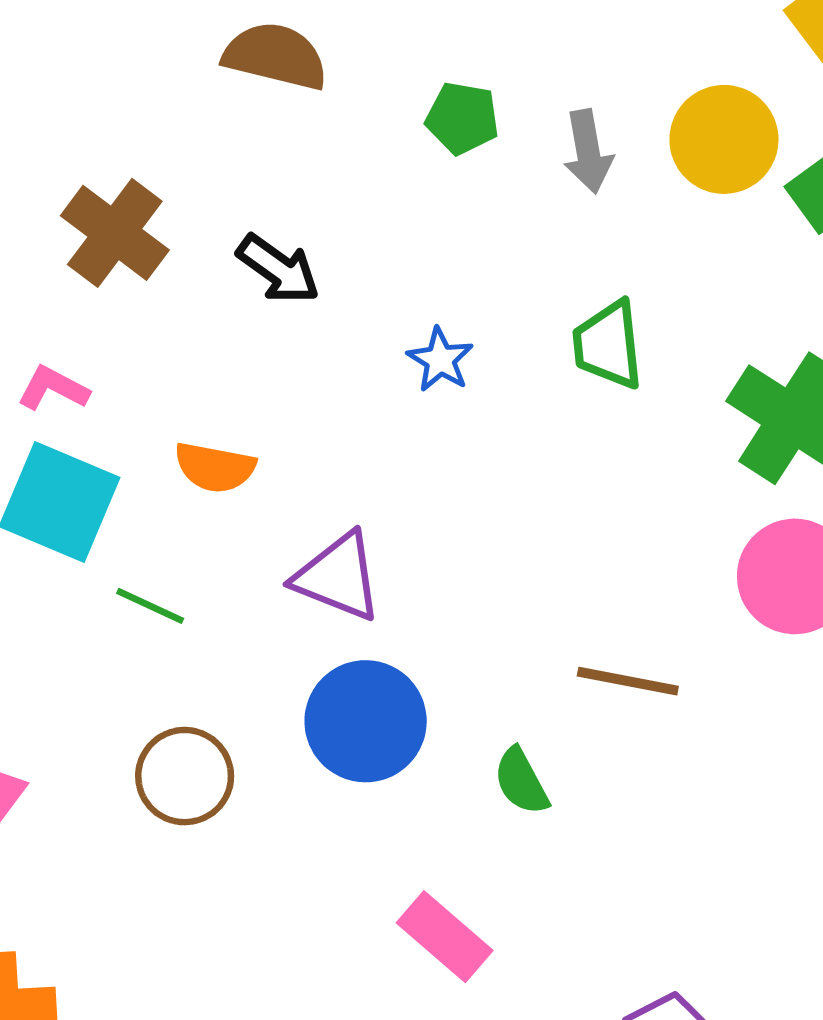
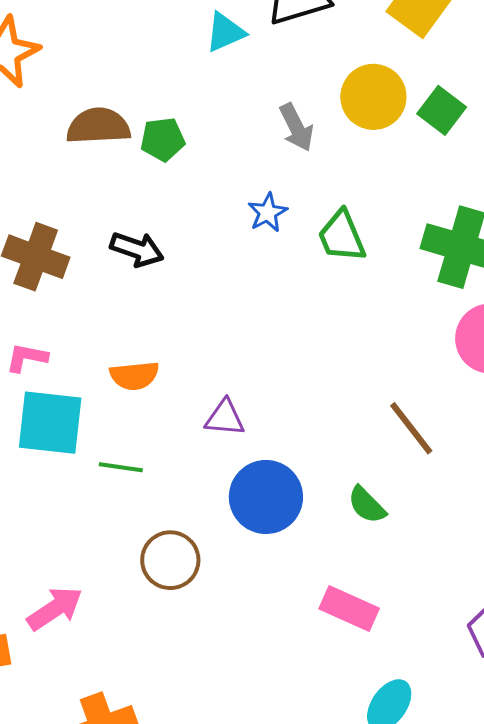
green pentagon: (462, 118) -> (163, 139), moved
blue star: (440, 360) -> (268, 213), moved, turned 30
purple triangle: (338, 577) -> (225, 418), size x0.7
brown line: (628, 681) -> (411, 428), turned 58

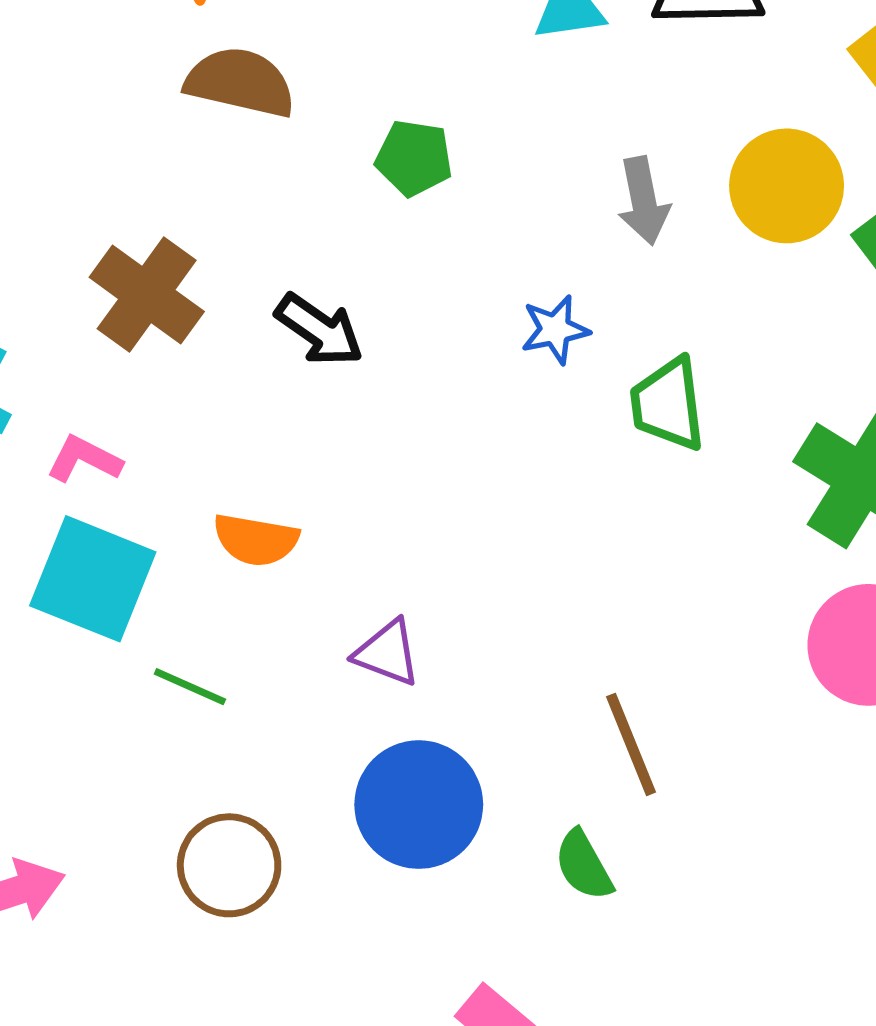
brown semicircle: (98, 126) -> (240, 82), moved
brown line: (411, 428) -> (631, 744), moved

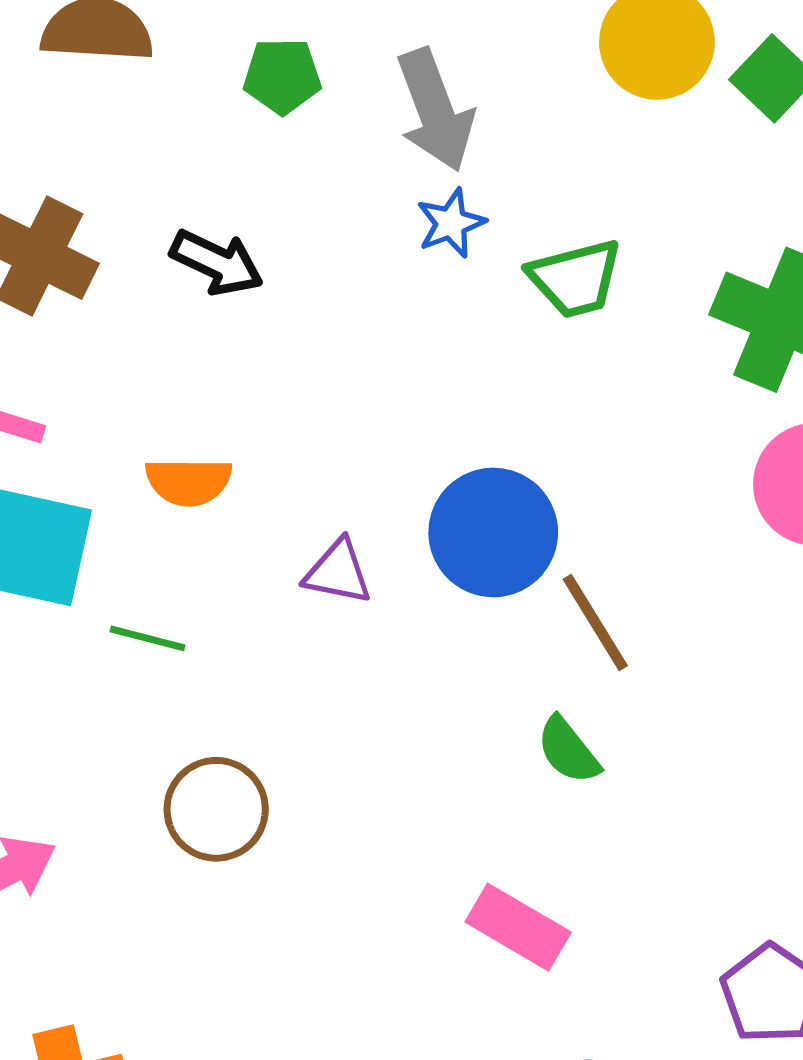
gray arrow: (644, 201) -> (435, 110), moved, size x1.4
green trapezoid: (668, 404) -> (575, 278), turned -88
blue circle: (419, 805) -> (493, 532), moved

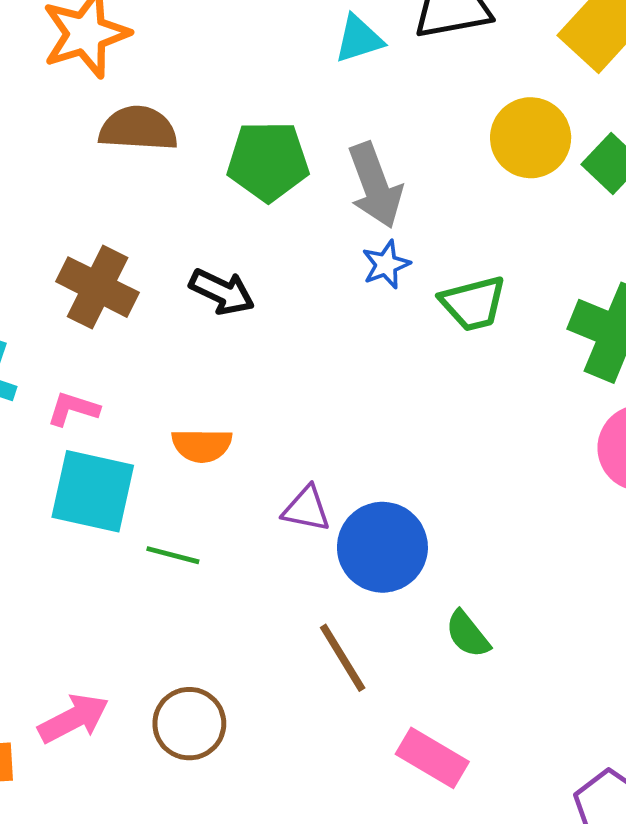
green pentagon: (282, 76) -> (268, 161), size x1.5
blue circle: (493, 532) -> (382, 547), moved
brown line: (595, 622) -> (343, 658), moved
brown circle: (216, 809) -> (189, 724), moved

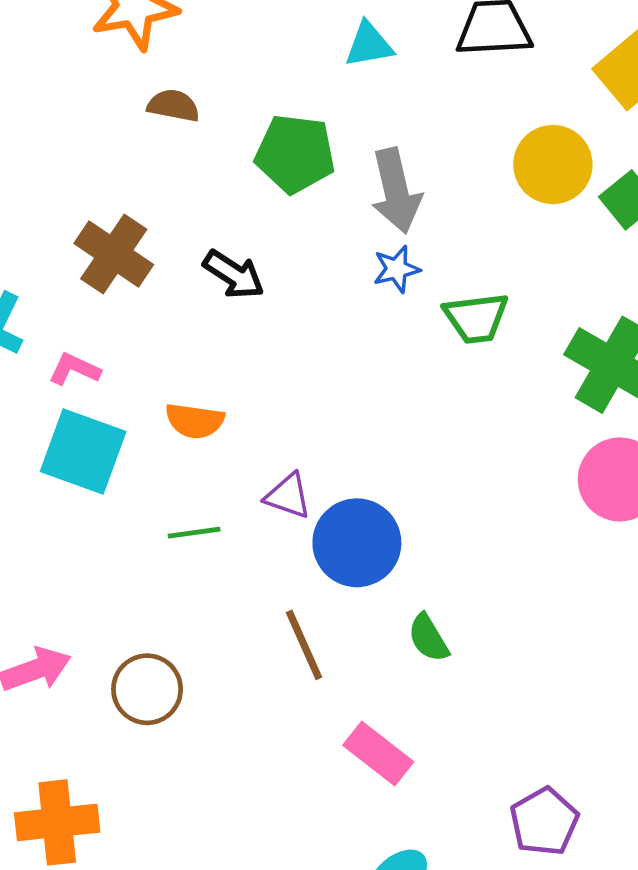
cyan triangle: (359, 39) -> (369, 45), moved
brown semicircle: (138, 129) -> (173, 106), size x0.7
green line: (173, 555) -> (194, 533), moved, turned -30

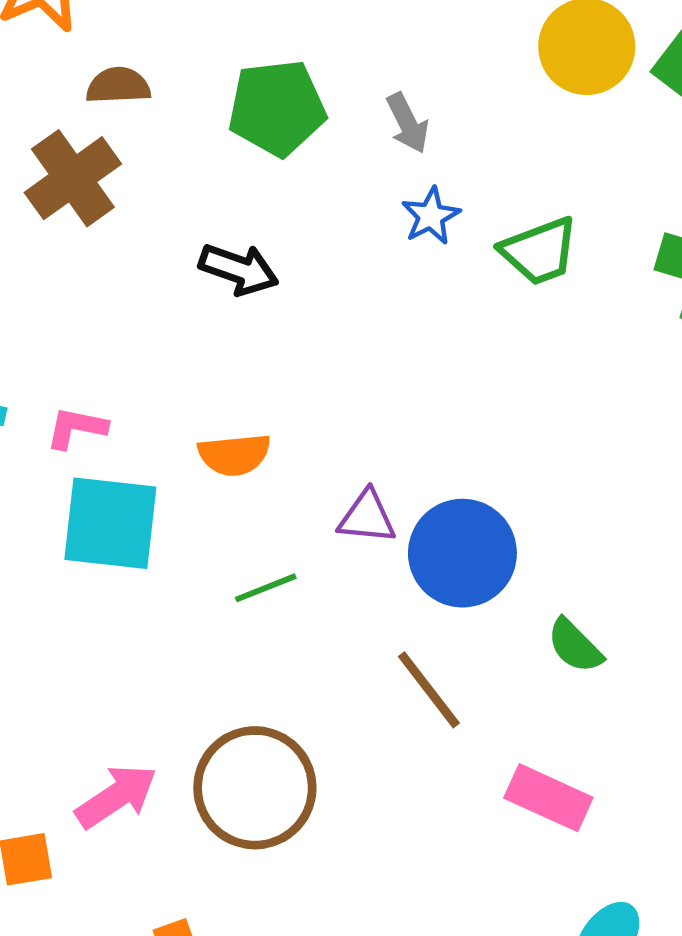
gray arrow: (396, 191) -> (408, 123), size x0.6
brown cross: (114, 254) -> (73, 178), moved, turned 34
brown circle: (147, 689) -> (255, 788), size x1.4

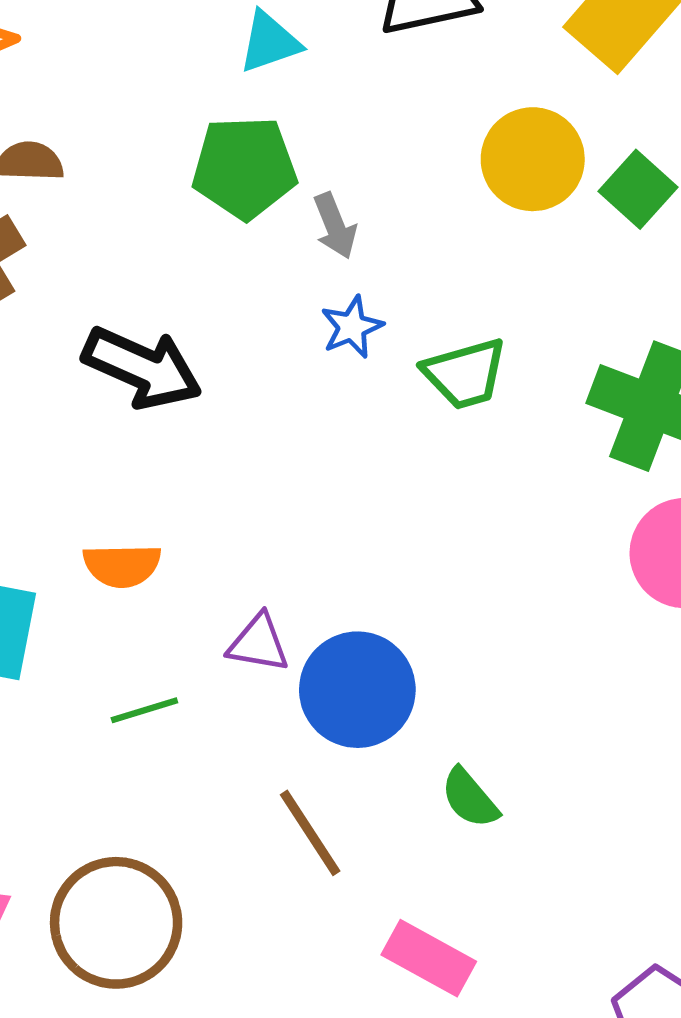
green pentagon: (277, 108) -> (244, 168), moved
black arrow: (239, 269) -> (142, 368), size x1.4

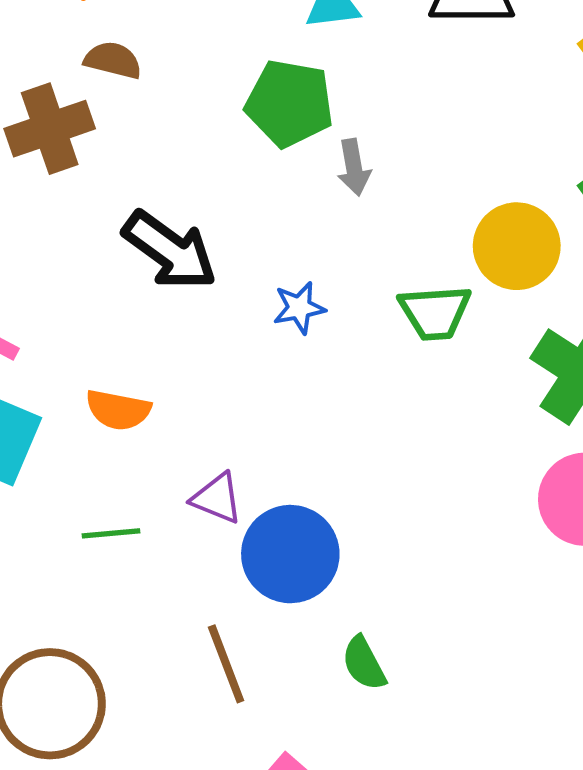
yellow circle: (533, 159) -> (517, 246), moved
blue star: (352, 327) -> (299, 308), moved

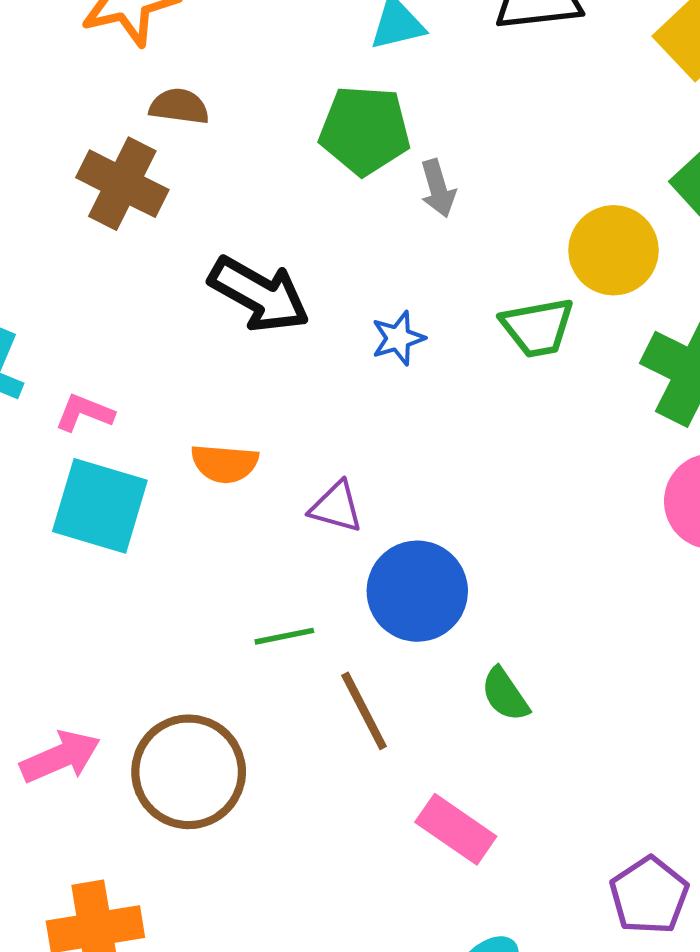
brown cross: (50, 129) -> (122, 184), turned -38
purple triangle: (217, 498) -> (336, 507), moved
green line: (111, 533) -> (284, 636), moved

